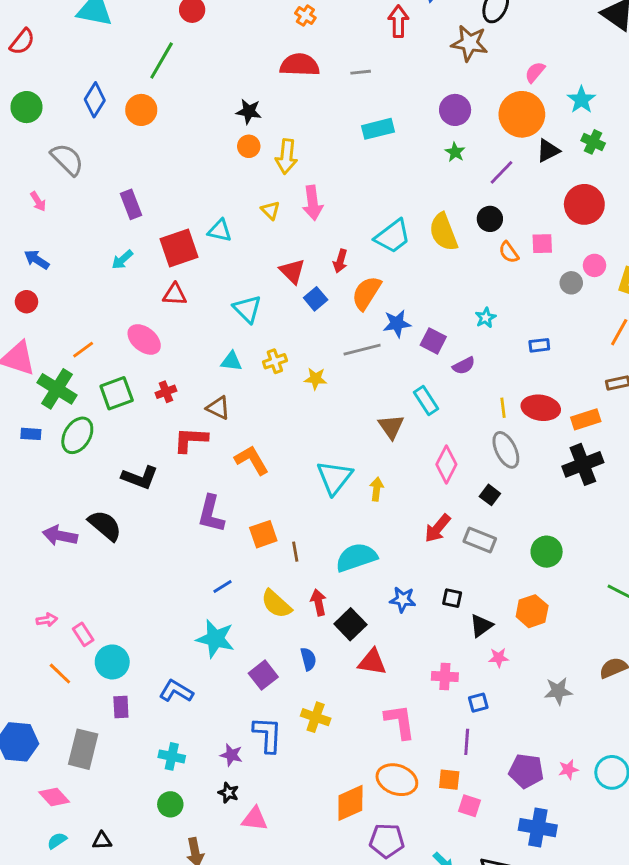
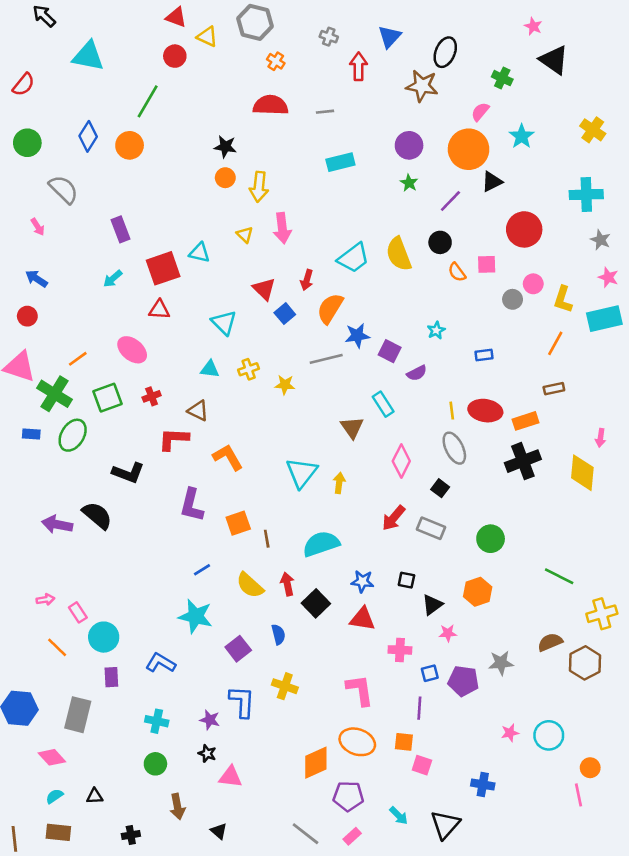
green cross: (593, 142) -> (502, 78), moved
red triangle: (372, 662) -> (362, 619), moved
purple pentagon: (526, 771) -> (463, 681), moved
blue cross: (538, 828) -> (483, 785), size x0.7

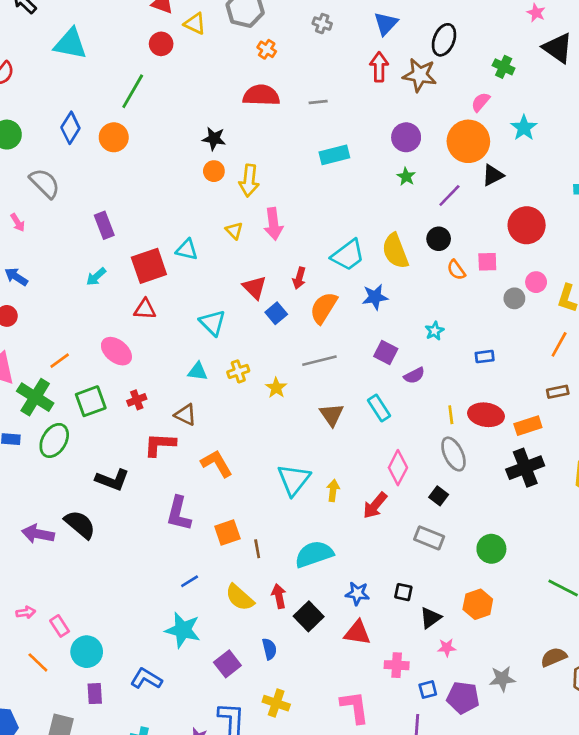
red arrow: (359, 66) -> (379, 67), moved
blue star: (357, 336) -> (375, 297), moved
yellow star: (285, 385) -> (276, 388), turned 30
brown triangle: (352, 427) -> (332, 415), moved
red arrow: (393, 518) -> (375, 505), moved

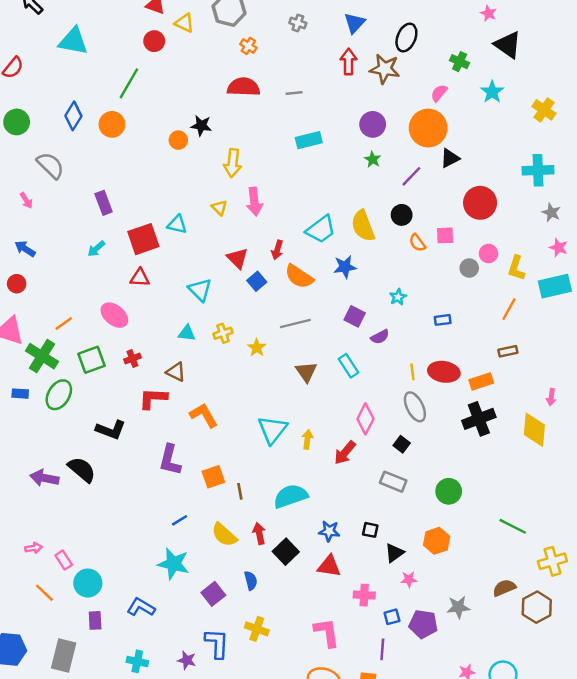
cyan star: (524, 128) -> (492, 92), moved
orange circle: (214, 171) -> (178, 140), moved
orange semicircle: (324, 308) -> (299, 276), turned -88

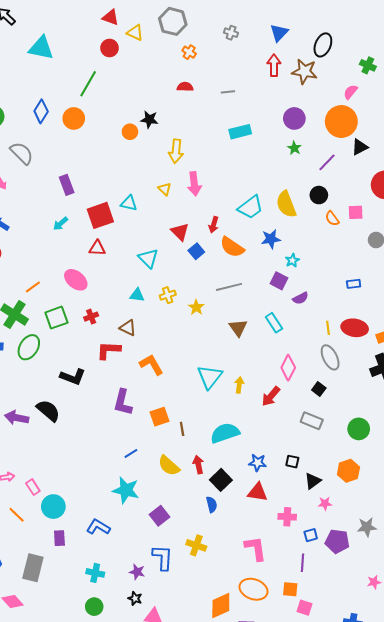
red semicircle: (244, 87) -> (185, 87), size x0.6
cyan star: (398, 297) -> (292, 260), moved
blue semicircle: (251, 581) -> (212, 504), moved

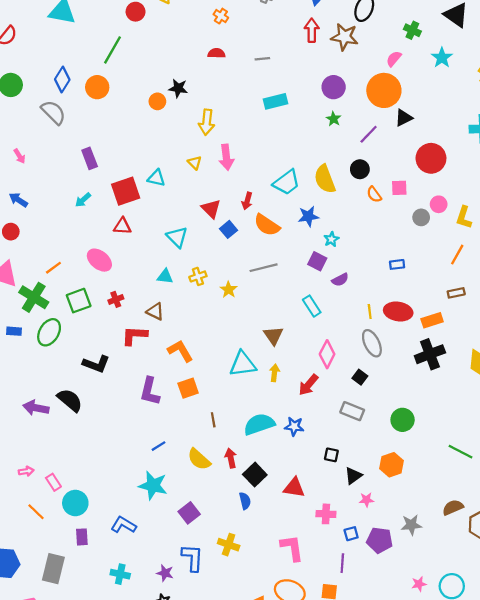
gray semicircle: (22, 153) -> (53, 112), moved
brown triangle: (238, 328) -> (273, 336), moved
cyan triangle: (210, 377) -> (243, 364), turned 44
orange square: (160, 417) -> (188, 388), moved
blue star: (258, 463) -> (294, 426), moved

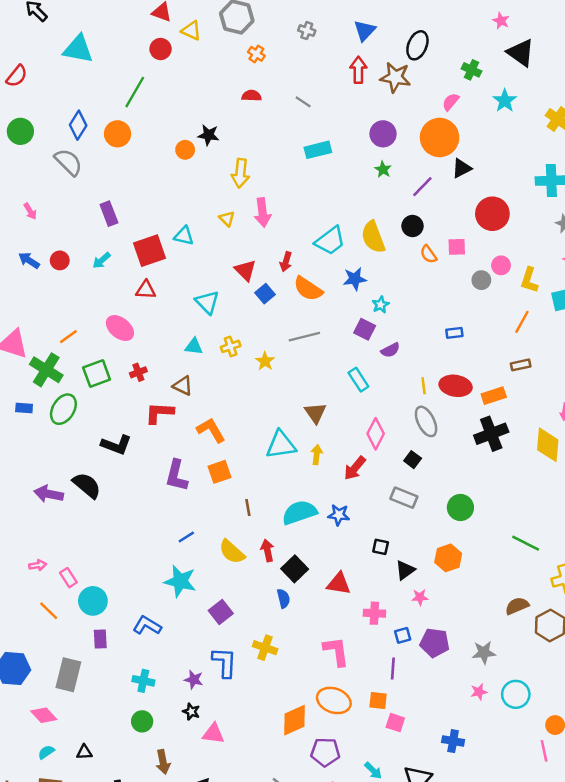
gray line: (262, 59) -> (303, 102), turned 40
red circle: (11, 232) -> (60, 260), moved
gray star: (411, 525) -> (484, 653), moved

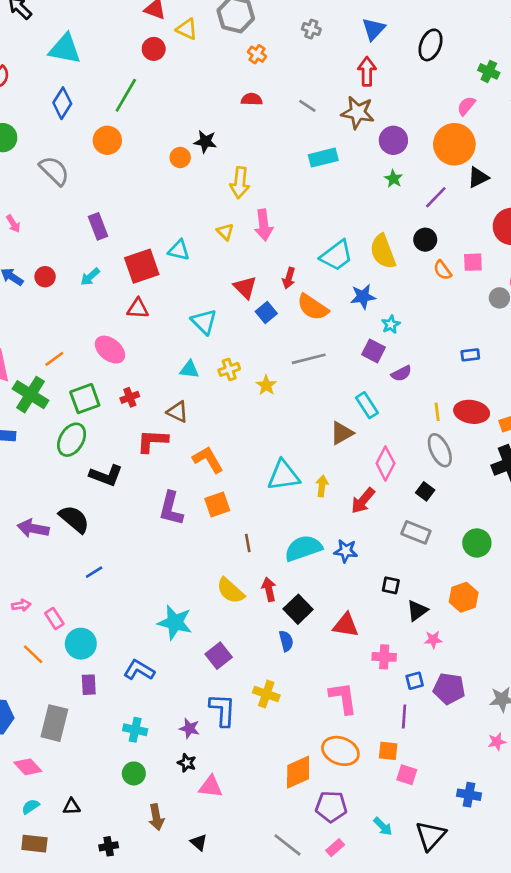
brown star: (395, 77) -> (358, 112), moved
blue diamond: (78, 125) -> (62, 103), moved
green ellipse: (63, 409) -> (72, 440), moved
brown triangle: (315, 413) -> (342, 433), moved, turned 35
blue line: (186, 537) -> (94, 572), moved

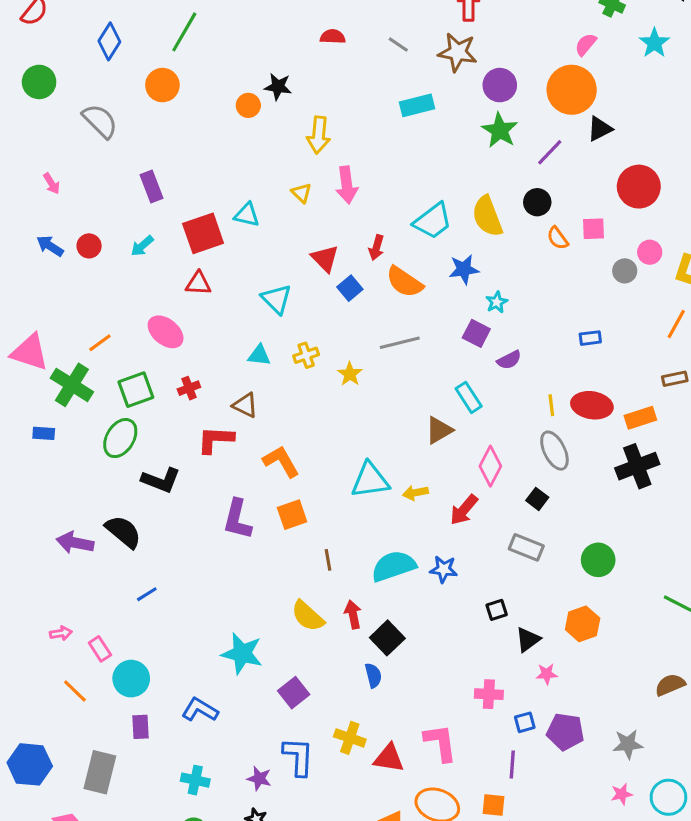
green star: (393, 179) -> (500, 130), size x1.6
yellow arrow: (322, 486) -> (415, 493), turned -108
black square: (391, 585) -> (497, 610), turned -30
red triangle: (346, 625) -> (389, 758), moved

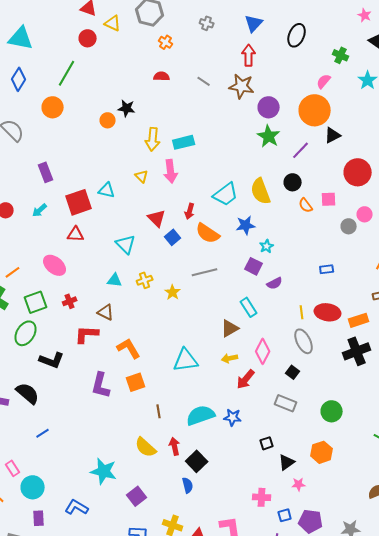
cyan rectangle: (417, 105) -> (184, 142), moved
yellow arrow: (415, 493) -> (230, 358), moved

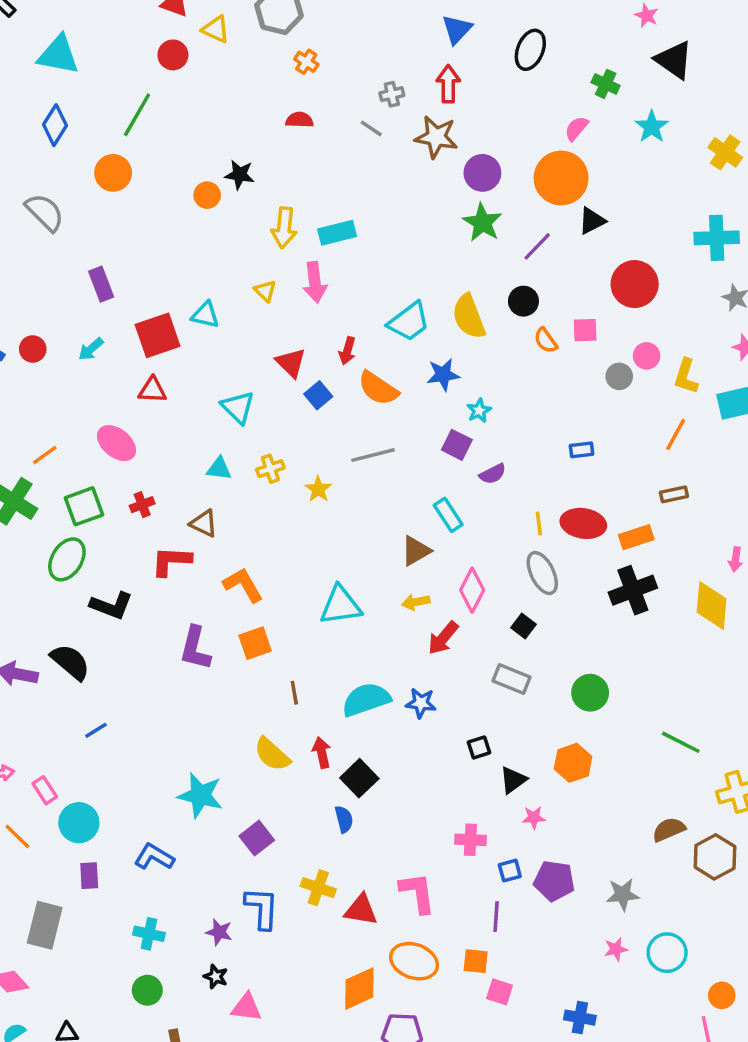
gray cross: (207, 23) -> (392, 94), moved, turned -32

